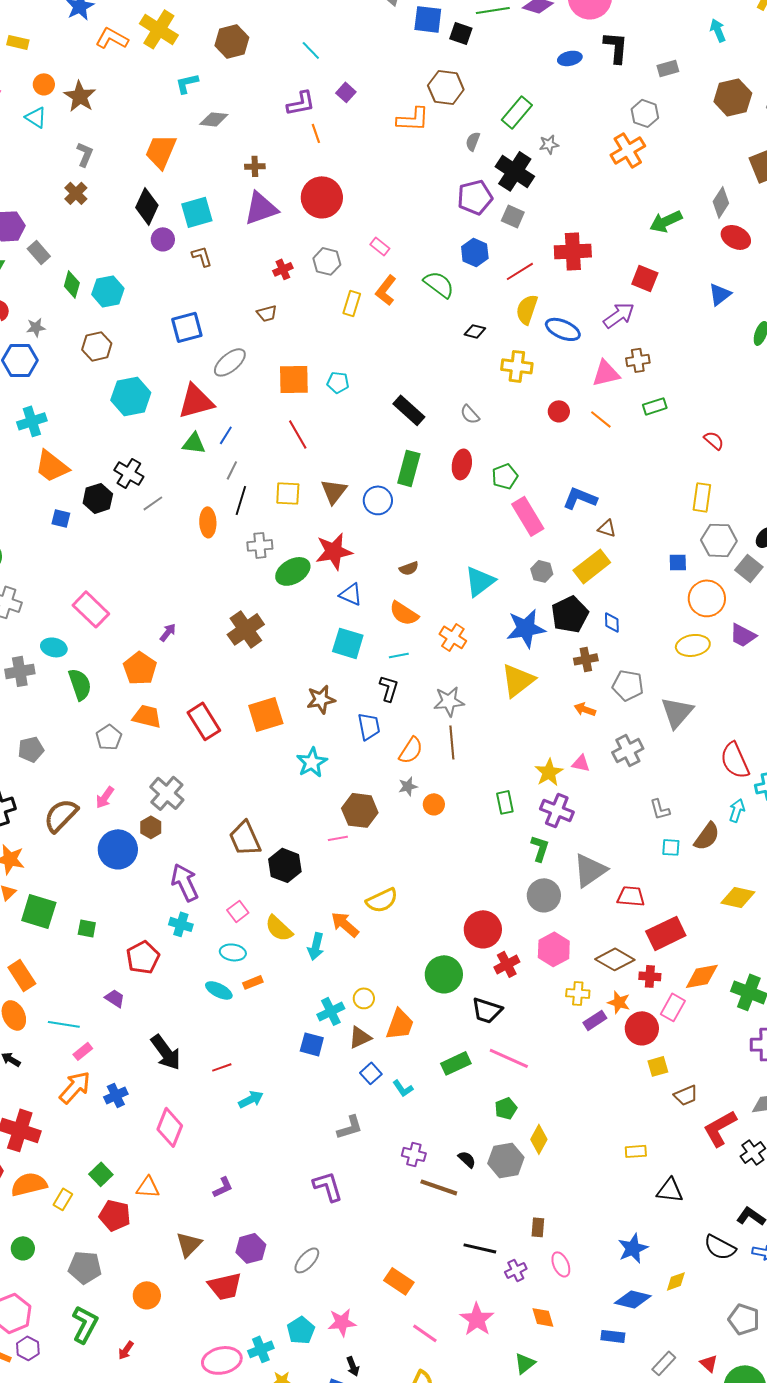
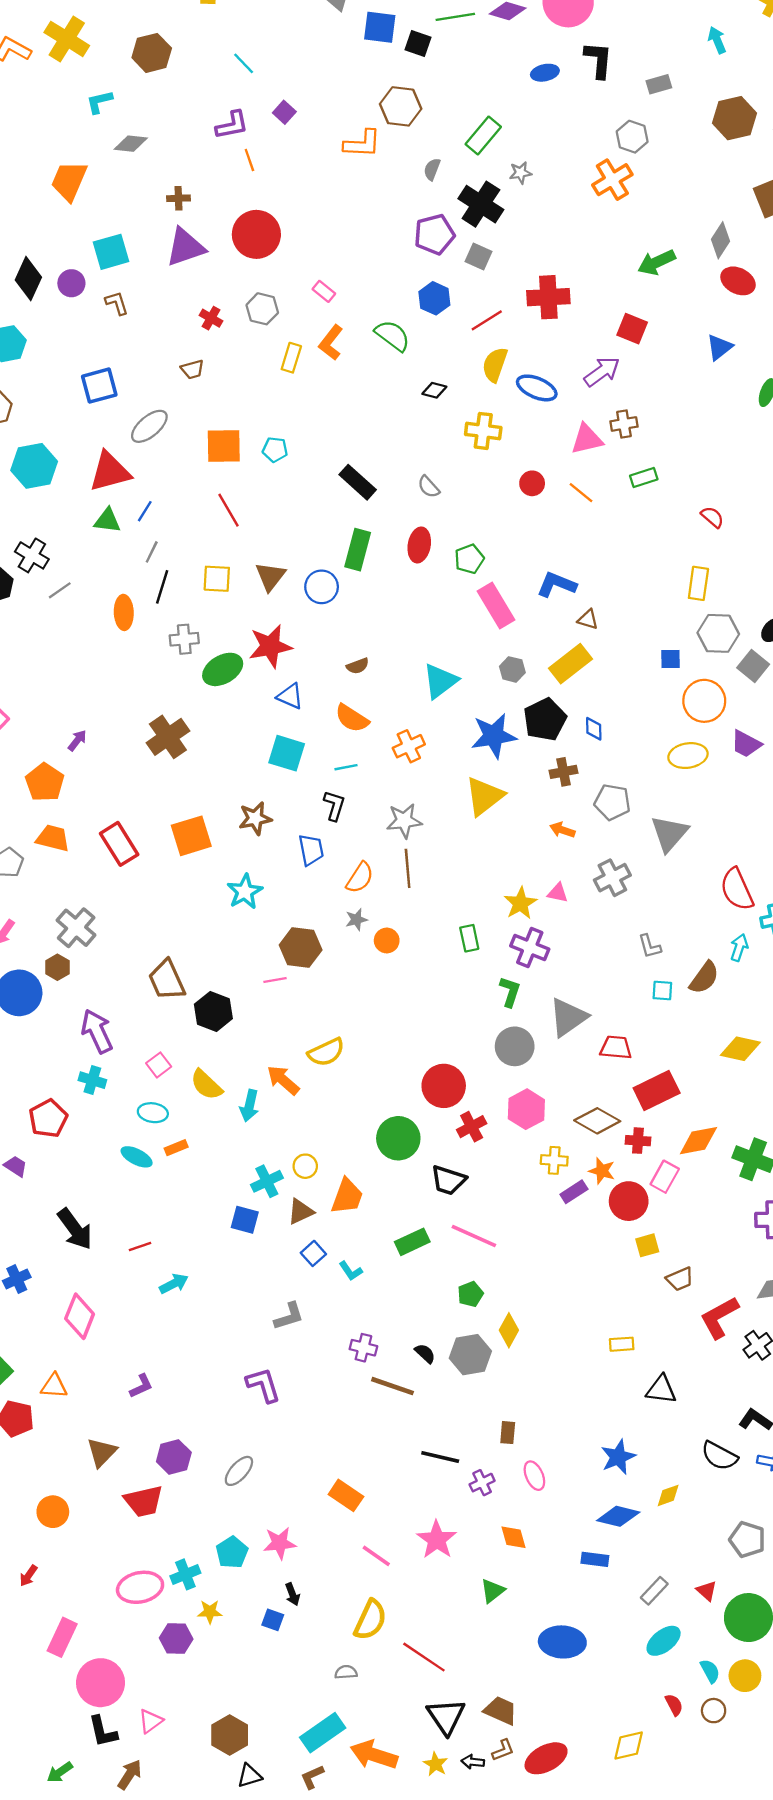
black diamond: (147, 206) -> (28, 279), moved
red cross: (283, 269) -> (211, 318), turned -36
orange cross: (453, 637) -> (409, 746), turned 32

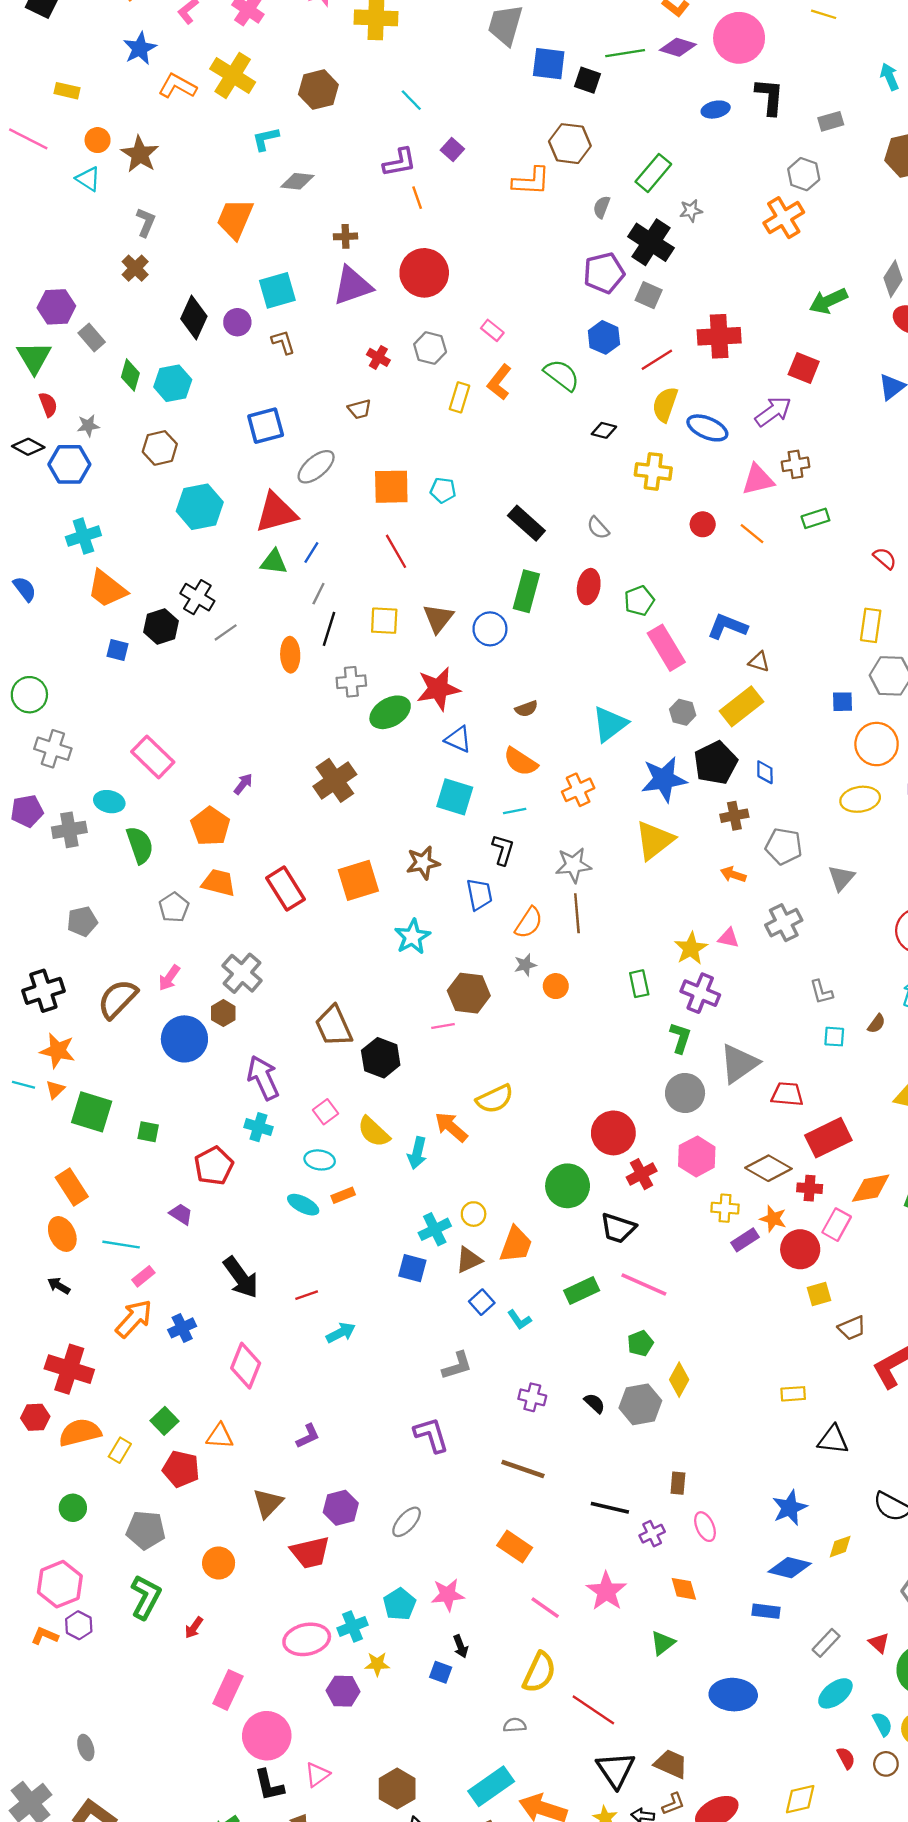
gray triangle: (669, 833) -> (841, 878), size x0.7
brown semicircle: (704, 978) -> (877, 1024), size x0.6
brown line: (392, 1386) -> (523, 1469), moved

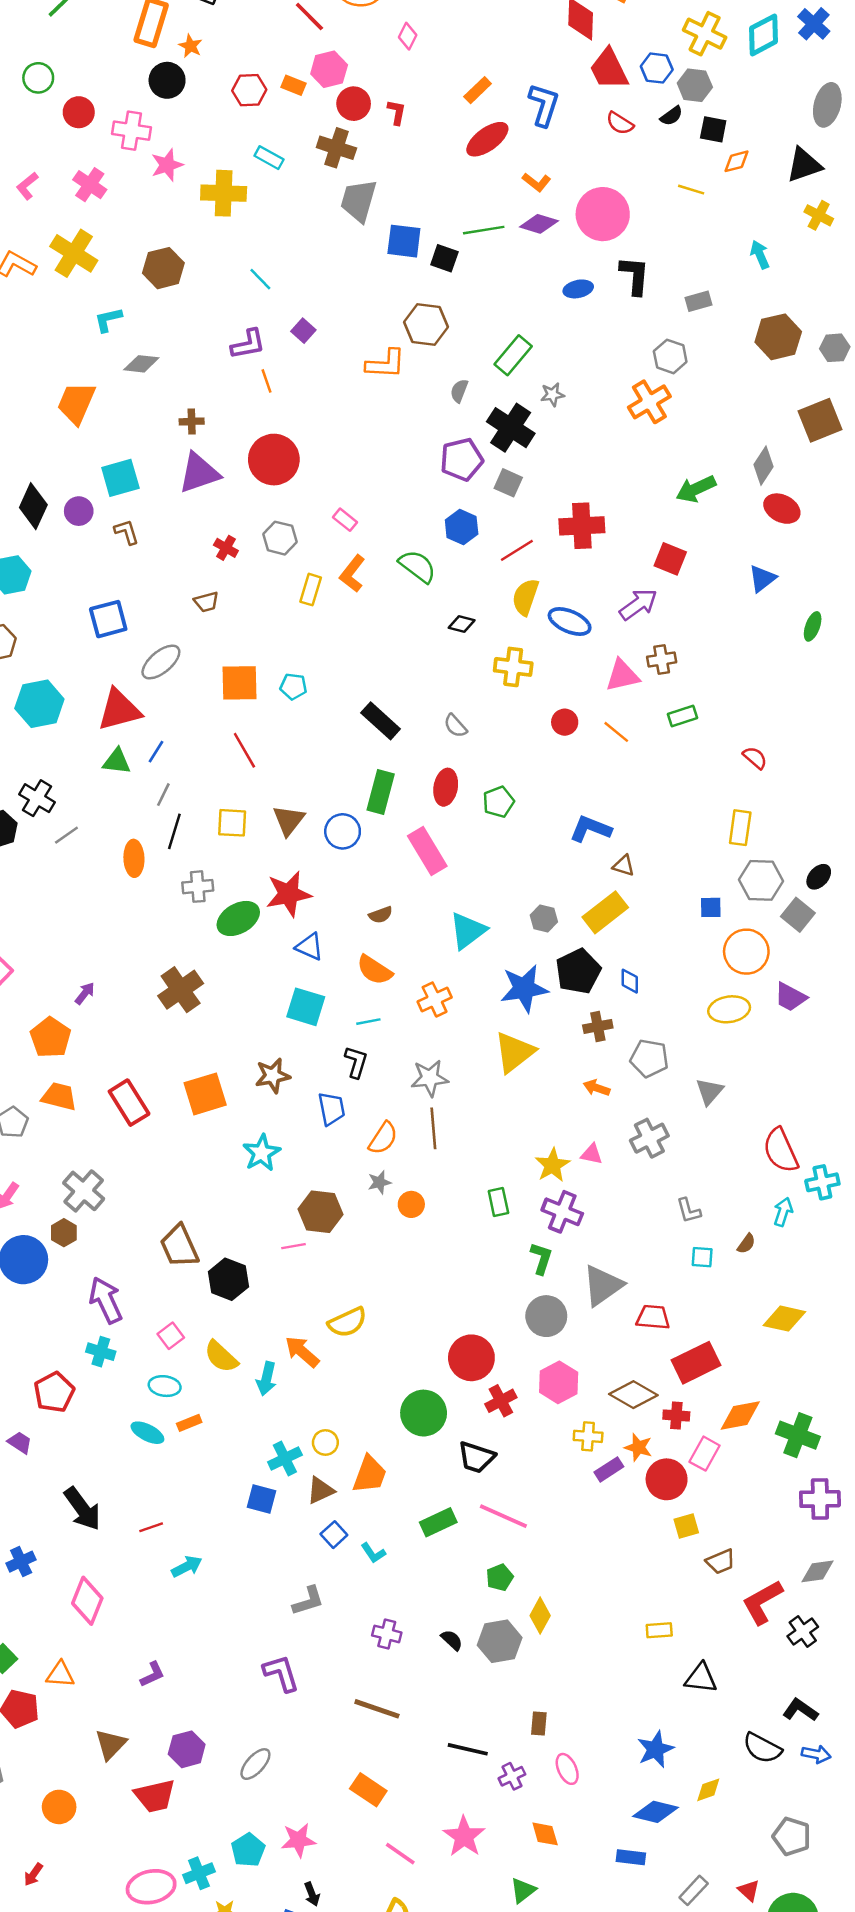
pink rectangle: (666, 648) -> (427, 851), moved

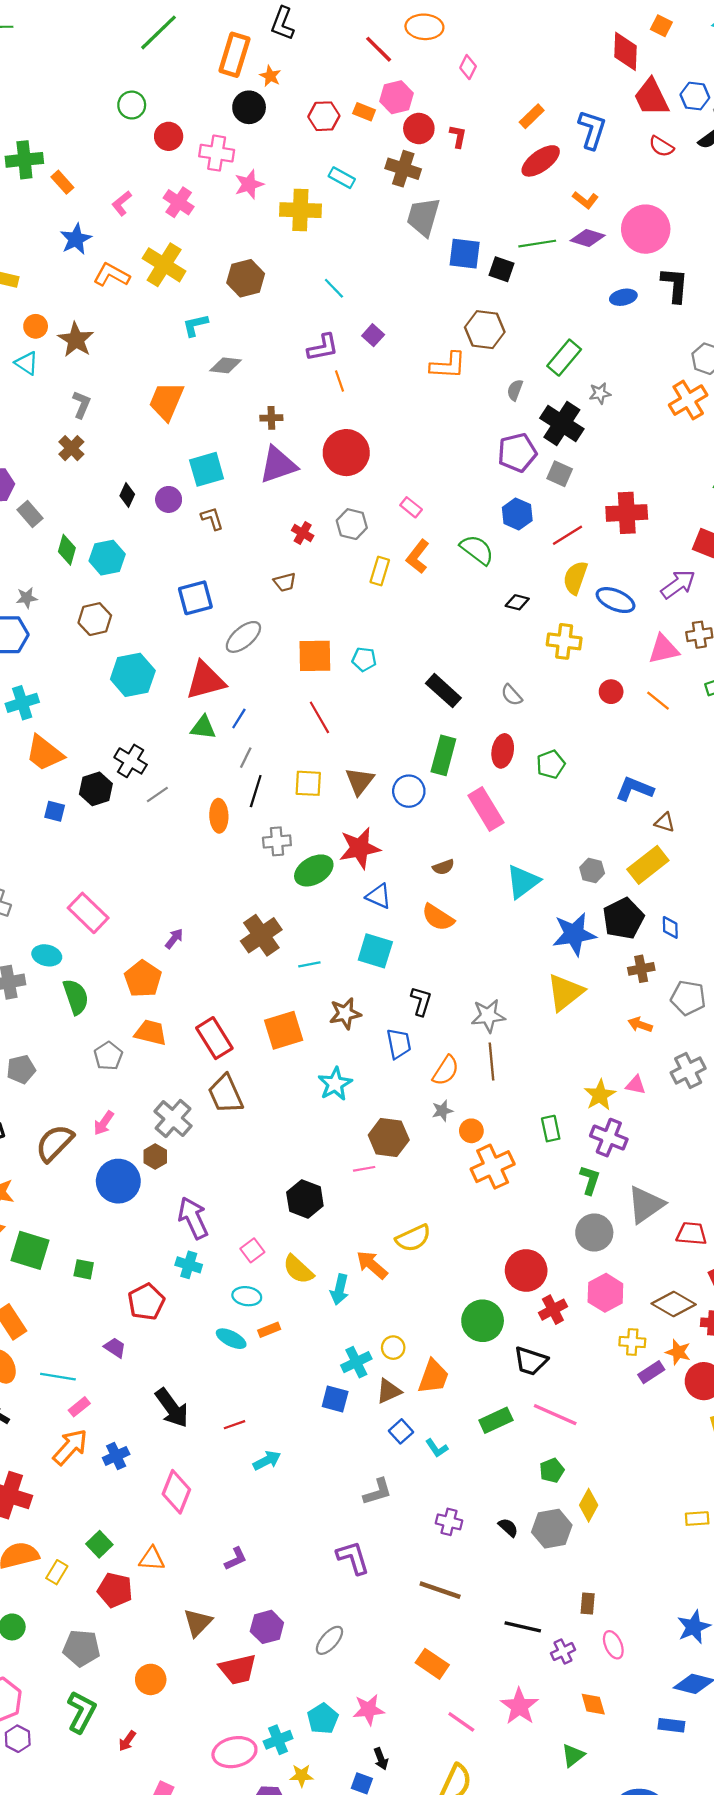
black diamond: (33, 506) -> (127, 495), size x0.6
orange cross: (435, 999) -> (493, 1167), moved, size x1.4
cyan line: (368, 1022) -> (309, 964), moved
brown trapezoid: (179, 1246) -> (226, 1094), moved

